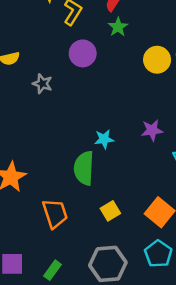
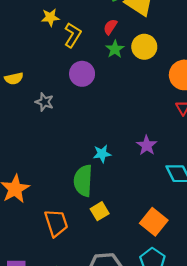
yellow circle: (157, 60) -> (144, 47), moved
purple star: (152, 130) -> (147, 145), turned -30
yellow square: (110, 211) -> (100, 211), moved

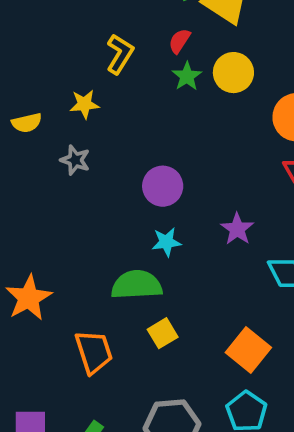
yellow star: (50, 17) -> (84, 104), moved
purple circle: (82, 74) -> (163, 186), moved
green semicircle: (83, 181) -> (137, 285), turned 84

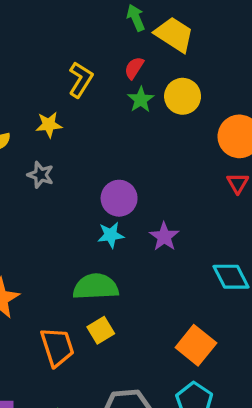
purple star: (237, 229) -> (164, 237), moved
cyan star: (166, 242) -> (111, 235), moved
yellow square: (163, 333) -> (101, 330), moved

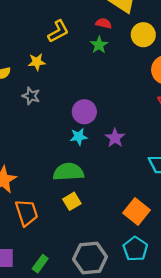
red semicircle: (134, 68) -> (104, 23), moved, turned 70
yellow L-shape: (81, 80) -> (58, 31), turned 30
yellow circle: (183, 96) -> (143, 35), moved
orange trapezoid: (57, 347) -> (27, 213), moved

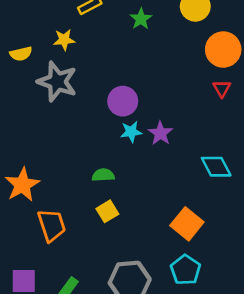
gray star: (31, 96) -> (57, 82), size x1.8
cyan star: (79, 137) -> (131, 132), moved
green semicircle: (68, 172) -> (103, 175), size x0.6

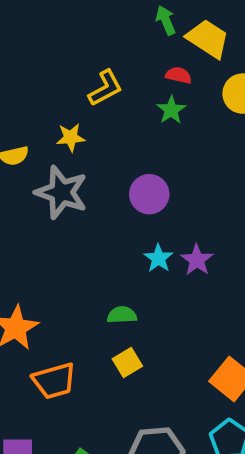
purple circle: (123, 101) -> (149, 194), moved
cyan star: (131, 132) -> (158, 258), turned -30
orange trapezoid: (52, 225) -> (54, 381), turned 92

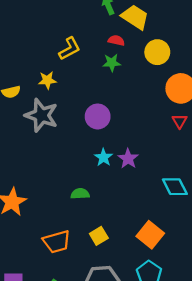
green star: (171, 110) -> (112, 63), turned 30
yellow square: (127, 362) -> (99, 236), moved
orange trapezoid: (54, 381) -> (57, 242), moved

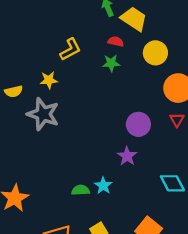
purple circle: (98, 116) -> (138, 124), moved
cyan star: (103, 157) -> (103, 186), moved

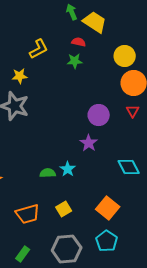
yellow circle: (155, 53) -> (125, 56), moved

